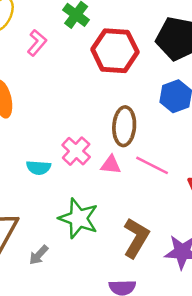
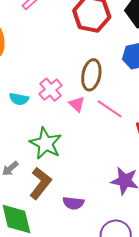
pink triangle: (111, 165) -> (77, 104), turned 30
brown L-shape: (136, 238) -> (40, 183), moved

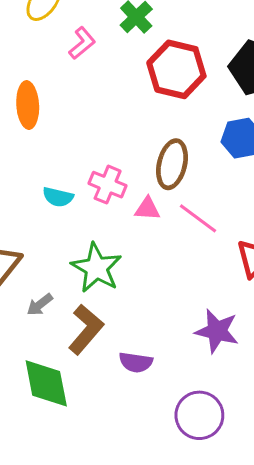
pink cross: (51, 90) -> (108, 185), turned -30
pink triangle: (77, 104) -> (147, 209), turned -42

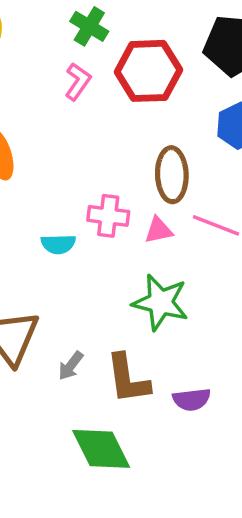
pink L-shape: (82, 43) -> (78, 81), moved
green star: (96, 268) -> (160, 302), moved
brown L-shape: (86, 329) -> (128, 379), turned 147

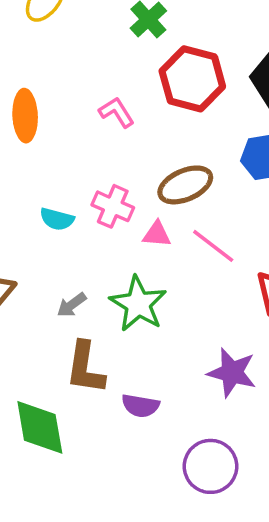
pink L-shape: (78, 81) -> (117, 112), moved, turned -84
brown ellipse: (172, 175) -> (185, 185), turned 52
gray arrow: (71, 366) -> (72, 305), moved

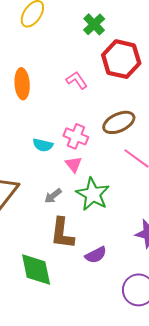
pink triangle: (157, 234) -> (73, 164), moved, turned 48
purple semicircle: (140, 406) -> (96, 255), turned -35

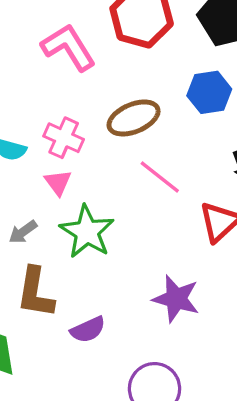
pink L-shape: (77, 80) -> (68, 47), size x1.6

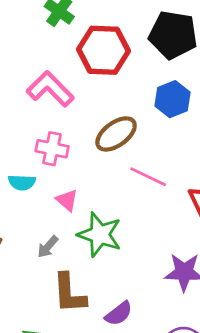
pink cross: (64, 138) -> (52, 149), moved

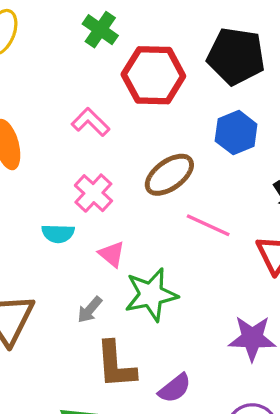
pink L-shape: (50, 89) -> (91, 122), size x0.7
pink cross: (52, 149) -> (93, 193), turned 32
green star: (100, 235) -> (151, 295), turned -30

